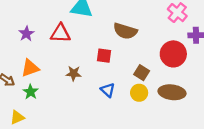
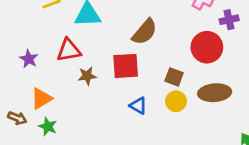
brown semicircle: (125, 31) -> (145, 32), turned -55
red square: (104, 56) -> (126, 66), size x1.5
brown star: (74, 73) -> (87, 76), moved

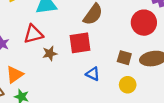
brown square: (174, 77) -> (124, 58), moved
yellow circle: (176, 101) -> (128, 85), moved

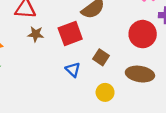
red square: (80, 43) -> (70, 34), turned -30
brown square: (124, 58) -> (101, 57), moved

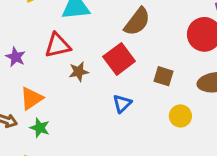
blue triangle: (73, 70) -> (122, 104), moved, turned 49

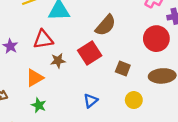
orange triangle: (31, 98) -> (35, 78), moved
blue triangle: (122, 104) -> (91, 101), moved
green star: (40, 128) -> (39, 105), moved

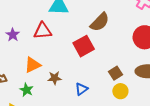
brown star: (58, 61) -> (55, 78), moved
brown square: (123, 69) -> (116, 73), moved, turned 32
green star: (39, 105) -> (26, 90), moved

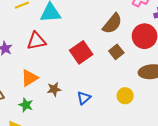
brown semicircle: (100, 22) -> (112, 24), moved
brown square: (116, 73) -> (116, 52), moved

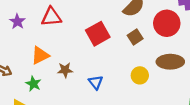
yellow circle: (125, 96) -> (140, 75), moved
blue triangle: (84, 98) -> (96, 82), turned -32

